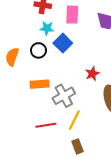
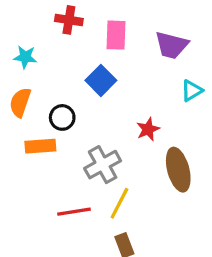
cyan star: (47, 28) -> (25, 57), moved
black circle: (39, 50) -> (62, 117), moved
orange rectangle: (40, 84) -> (40, 146), moved

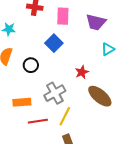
orange rectangle: (40, 146) -> (22, 102), moved
brown ellipse: (178, 170) -> (100, 96), turned -35

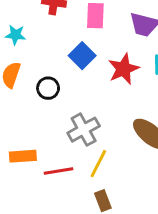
red star: (82, 72) -> (124, 69), moved, size x1.5
orange rectangle: (22, 102) -> (23, 156), moved

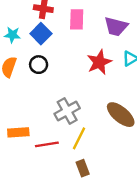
blue square: (82, 56) -> (41, 34), moved
black circle: (48, 88) -> (39, 65), moved

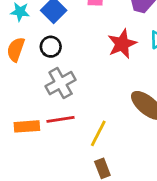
gray cross: (67, 111) -> (61, 83), moved
red line: (47, 144) -> (61, 119), moved

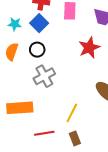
red line: (61, 119) -> (44, 133), moved
orange rectangle: (27, 126) -> (20, 108), size x1.4

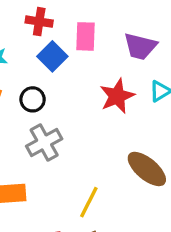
blue square: (39, 23) -> (52, 56), moved

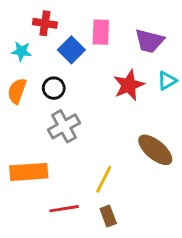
red cross: (39, 22) -> (45, 23), moved

